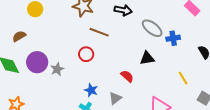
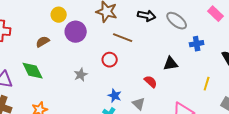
gray ellipse: (152, 28) -> (177, 21), moved
purple circle: (37, 62) -> (76, 32), moved
yellow line: (183, 78) -> (207, 84), turned 48
gray triangle: (115, 98) -> (139, 104), turned -40

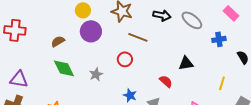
yellow circle: (59, 15) -> (83, 10), moved
blue cross: (197, 44) -> (219, 39), moved
green diamond: (33, 71) -> (64, 68), moved

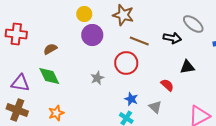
black arrow: (162, 15) -> (172, 38), moved
brown semicircle: (58, 41) -> (50, 49), moved
red circle: (125, 59) -> (126, 63), size x1.5
green diamond: (64, 68) -> (49, 76), moved

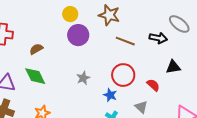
red circle: (126, 63) -> (123, 75), moved
blue star: (131, 99) -> (110, 95), moved

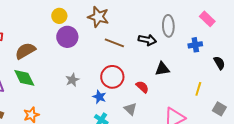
gray ellipse: (179, 24) -> (168, 26), turned 50
brown semicircle: (36, 49) -> (25, 51), size x1.5

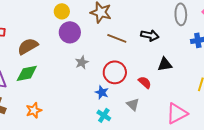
gray ellipse: (168, 26) -> (181, 14), moved
green diamond: (24, 78) -> (27, 73), turned -75
gray star: (72, 80) -> (82, 62), moved

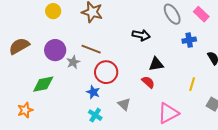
gray ellipse: (181, 14) -> (172, 14), turned -30
purple circle: (70, 32) -> (55, 50), moved
brown line: (117, 38) -> (91, 49), moved
green diamond: (27, 73) -> (43, 84), moved
red semicircle: (145, 82) -> (148, 82), moved

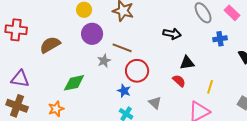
purple circle: (55, 50) -> (92, 34), moved
yellow line: (192, 84) -> (210, 87), moved

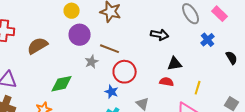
blue cross: (220, 39) -> (208, 40), turned -32
red semicircle: (179, 81) -> (167, 82), turned -32

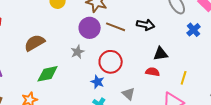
purple circle: (80, 35) -> (90, 28), moved
brown semicircle: (38, 46) -> (35, 43), moved
brown line: (110, 49) -> (116, 27), moved

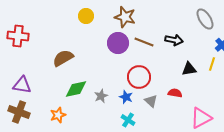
gray star: (78, 52) -> (101, 96), moved
red semicircle: (153, 72) -> (175, 93), moved
yellow line: (184, 78) -> (212, 64), moved
gray triangle: (129, 94) -> (151, 101), moved

